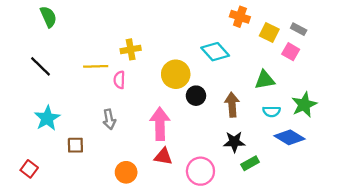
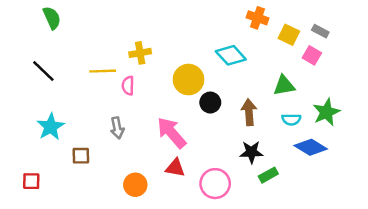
pink arrow: (160, 124) -> (172, 133), turned -40
red square: (29, 169) -> (31, 181), turned -36

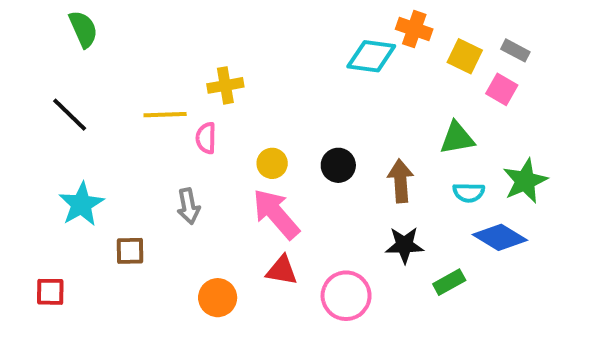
cyan diamond: (231, 55) -> (371, 56), moved, turned -40
yellow circle: (188, 80) -> (272, 163), moved, size x0.6
green rectangle: (268, 175) -> (449, 282), moved

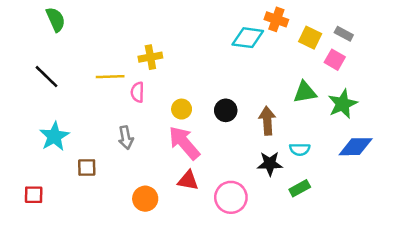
green star: (525, 181) -> (343, 104), moved
cyan semicircle: (469, 193) -> (300, 149), moved
blue diamond: (500, 237) -> (356, 147), moved, turned -32

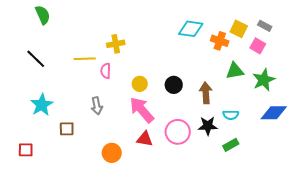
orange cross: (276, 19) -> (220, 41), moved
pink circle: (231, 197) -> (178, 132), moved

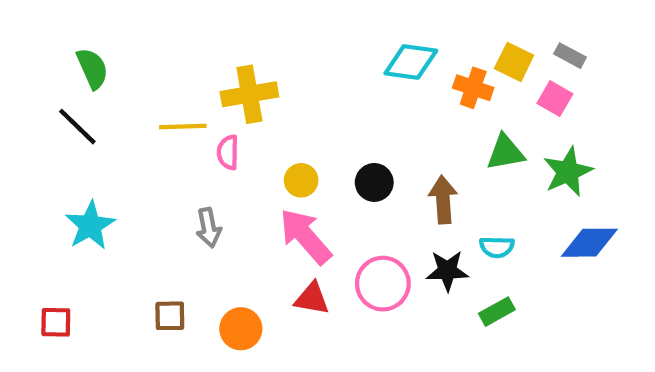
green semicircle: (43, 15) -> (92, 68), moved
yellow cross: (116, 44) -> (249, 94), size x1.4
brown square: (67, 129) -> (170, 316), moved

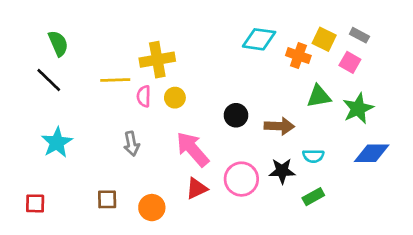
yellow circle: (301, 180) -> (175, 98), moved
brown arrow: (443, 200) -> (279, 126), turned 96
red triangle: (312, 299) -> (197, 189), turned -35

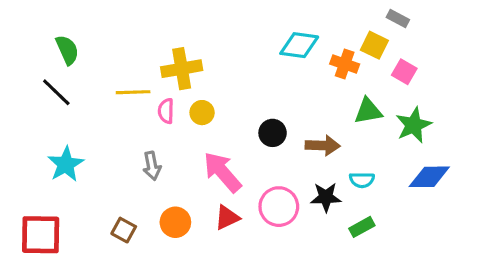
gray rectangle: (359, 35) -> (398, 19), moved
brown square: (107, 199) -> (124, 230), turned 30
red square: (35, 203) -> (41, 235), size x1.8
orange circle: (152, 208) -> (175, 222), moved

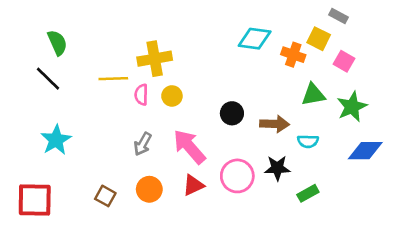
gray arrow: (152, 166) -> (143, 144), moved, turned 40
cyan semicircle: (362, 180) -> (308, 141), moved

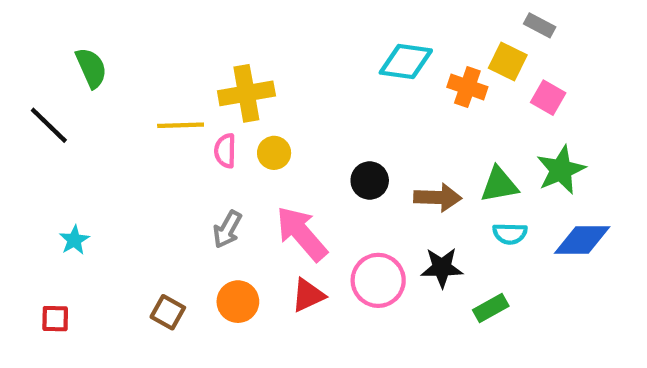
black line: (48, 79) -> (49, 125), moved
green triangle: (313, 95) -> (499, 185), moved
cyan star: (56, 140) -> (74, 240), moved, size x0.6
cyan semicircle: (308, 141) -> (510, 234), moved
red square: (35, 200) -> (55, 319), size x0.5

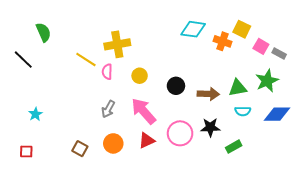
gray rectangle: (540, 25) -> (279, 53), moved
yellow line: (181, 125) -> (86, 60), turned 35
yellow circle: (274, 153) -> (140, 76), moved

